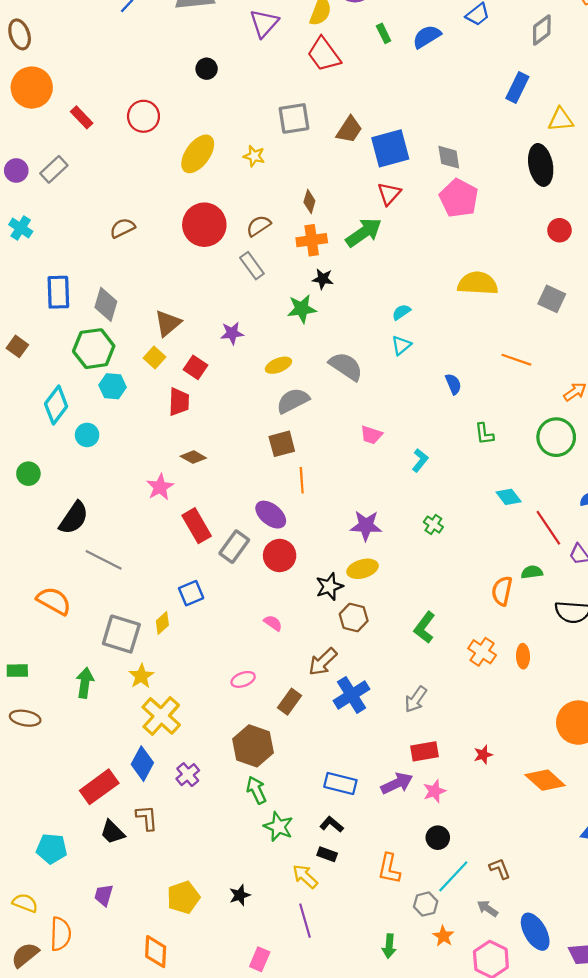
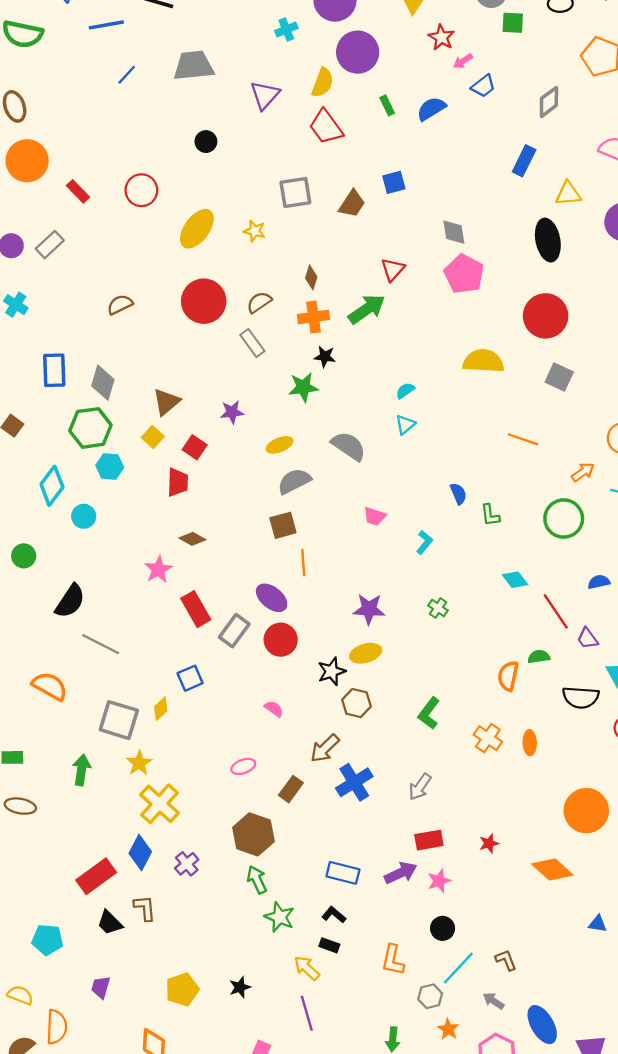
blue square: (390, 148) -> (394, 182), moved, size x0.6
red circle: (559, 230) -> (546, 316), moved, size x1.8
blue semicircle: (453, 384) -> (458, 494), moved

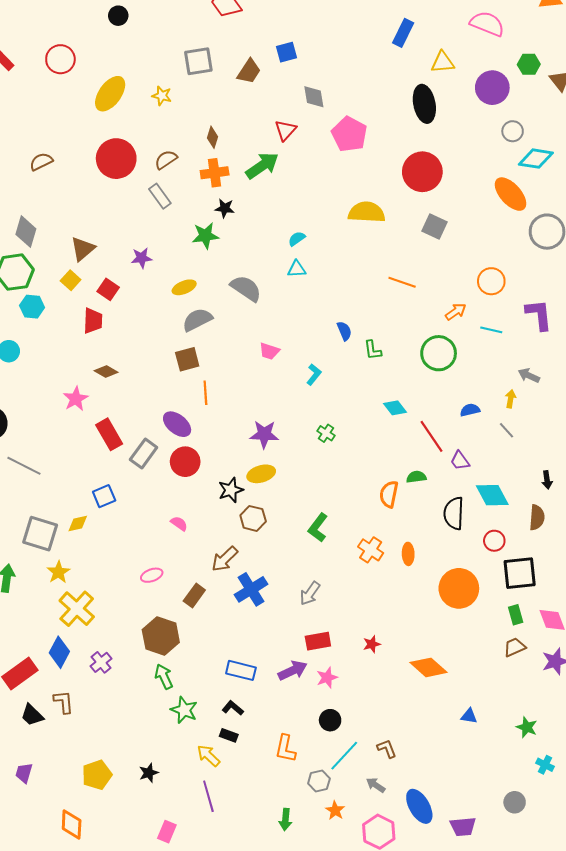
gray diamond: (454, 232) -> (314, 97), moved
cyan triangle: (405, 425) -> (297, 269), turned 36
black semicircle: (581, 697) -> (454, 513), turned 88
yellow diamond: (161, 709) -> (78, 524), turned 30
orange circle: (586, 811) -> (459, 588), moved

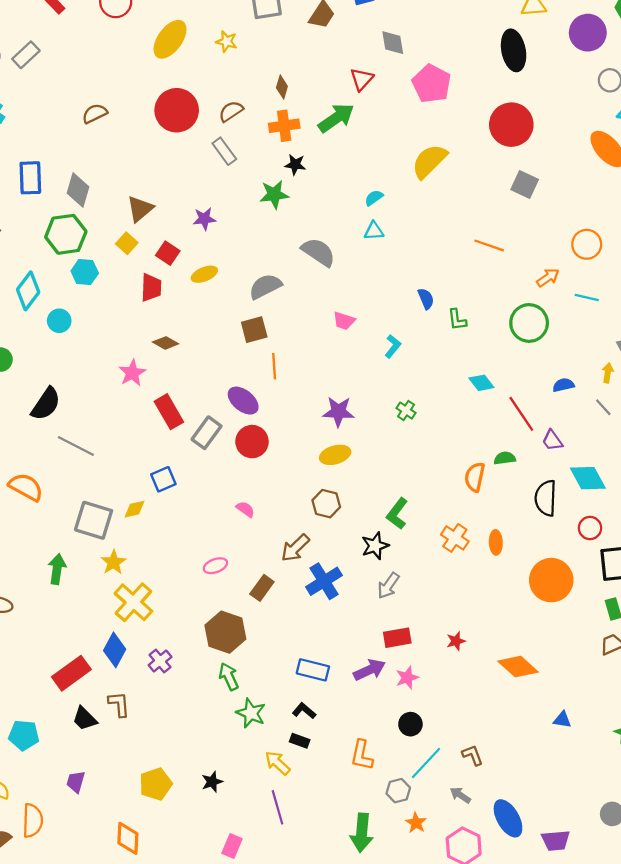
yellow semicircle: (367, 212) -> (429, 161), moved, turned -48
yellow ellipse: (184, 287) -> (204, 274), moved
black star: (231, 490) -> (375, 546), moved
green arrow: (285, 820) -> (362, 833), size x1.6

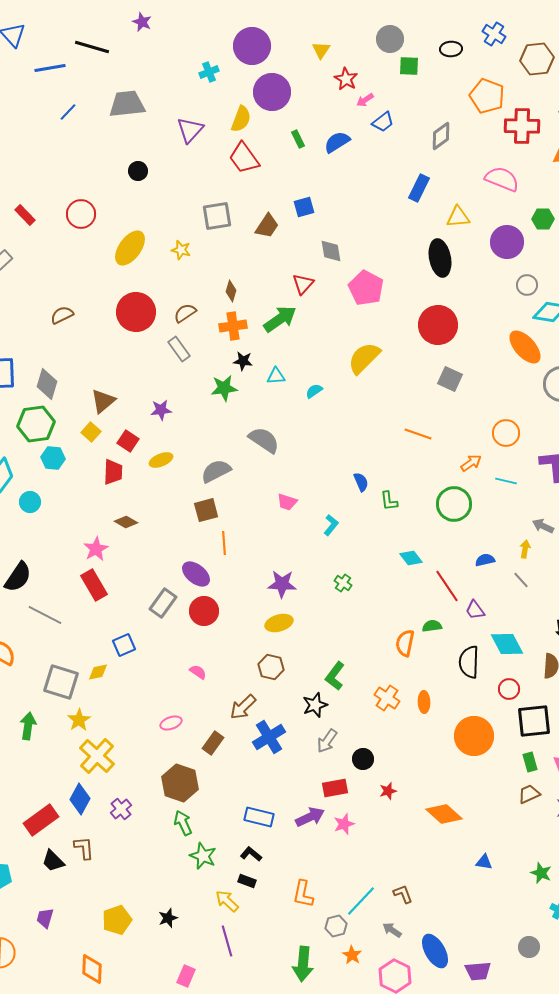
cyan triangle: (374, 231) -> (276, 376), moved
red rectangle: (169, 412) -> (94, 585), moved
black circle: (410, 724) -> (363, 759), moved

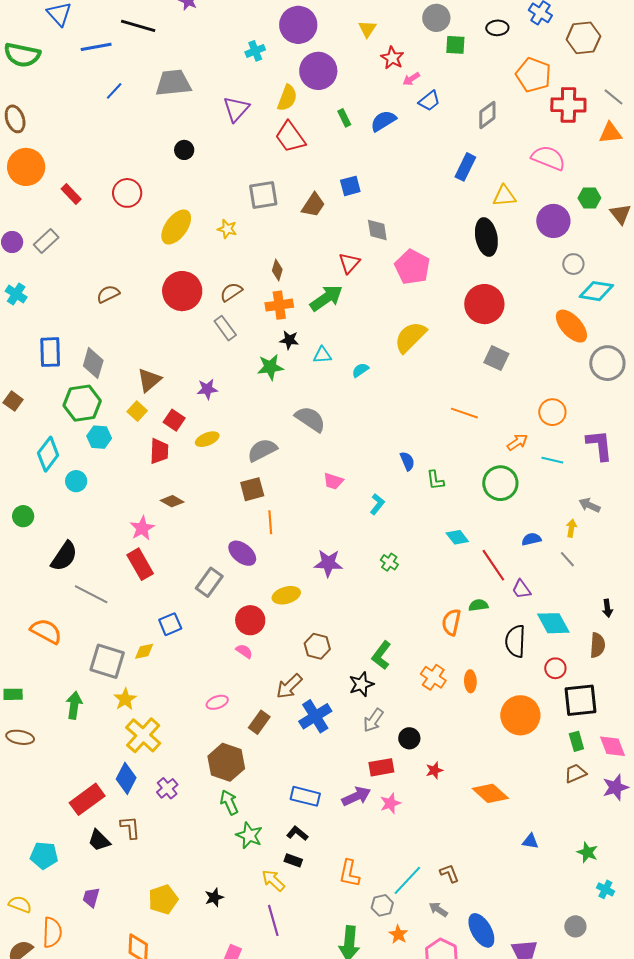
red circle: (204, 611) -> (250, 620), moved
yellow ellipse: (279, 623) -> (286, 595), moved

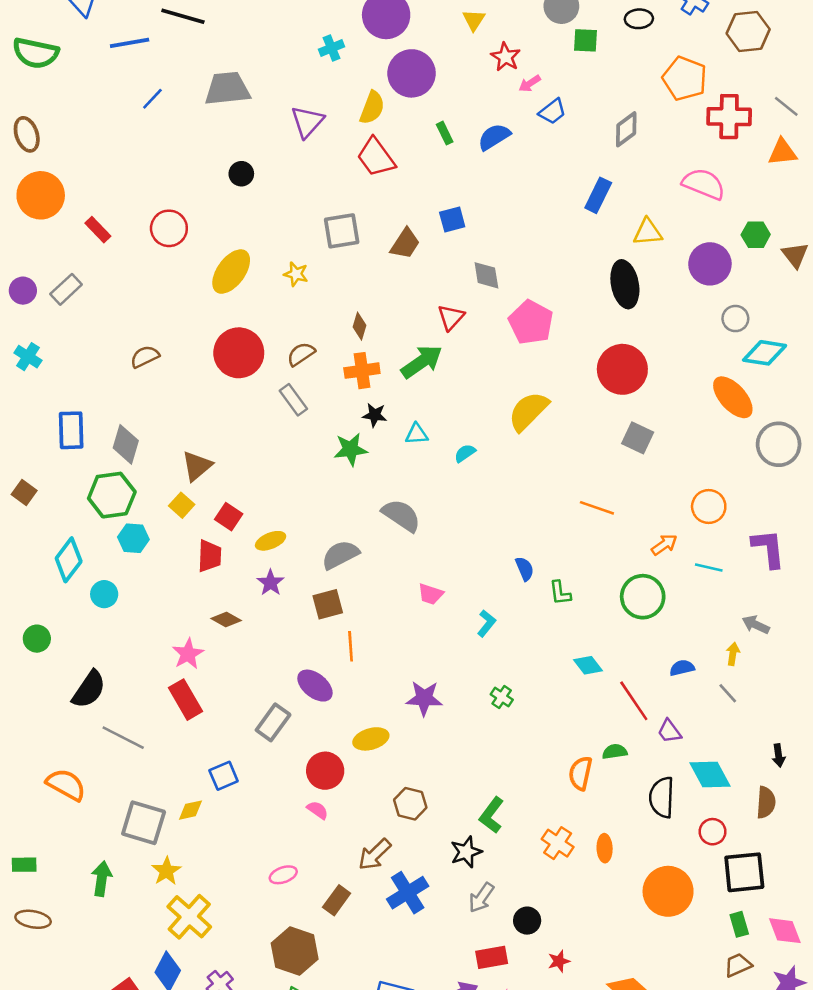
purple star: (207, 389) -> (271, 583), moved, turned -30

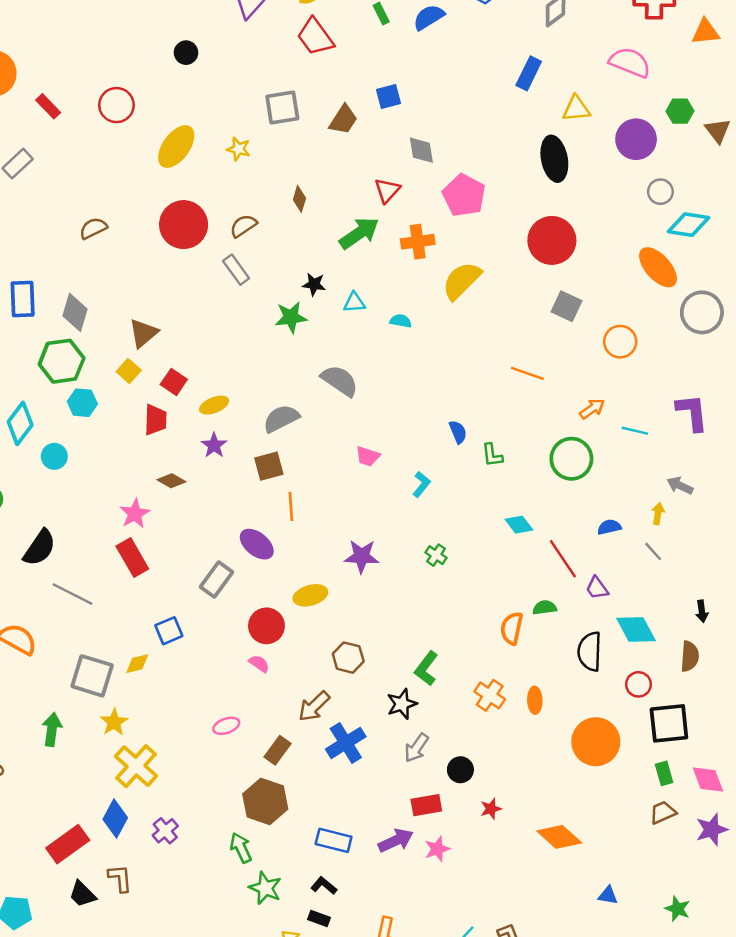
orange cross: (362, 371) -> (418, 242), moved
cyan semicircle: (465, 453) -> (401, 321), turned 45
orange circle: (709, 506) -> (620, 342), moved
brown hexagon: (295, 951) -> (265, 801), moved

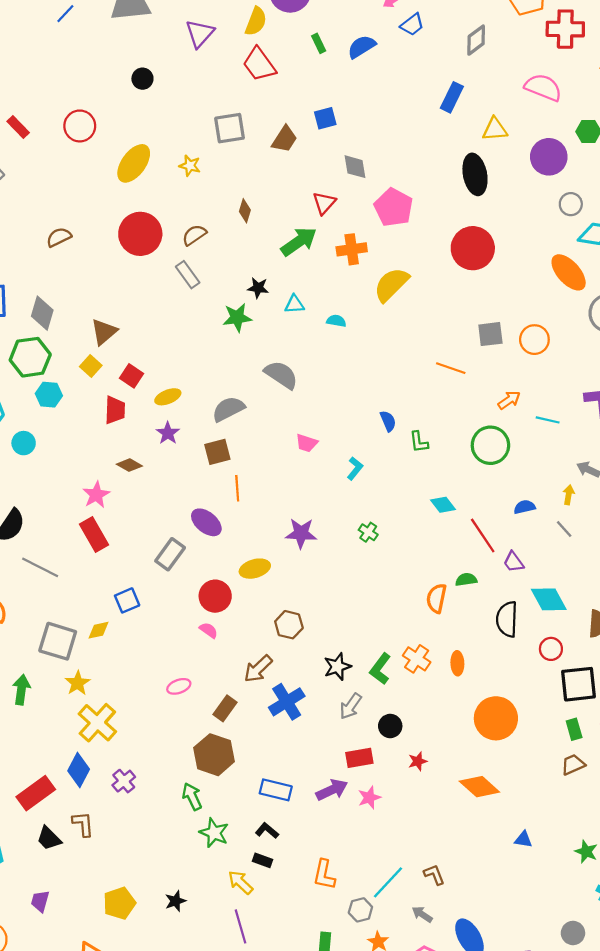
gray square: (567, 306) -> (490, 334), moved, turned -32
green L-shape: (426, 669) -> (380, 669), moved
orange circle: (596, 742) -> (496, 718), moved

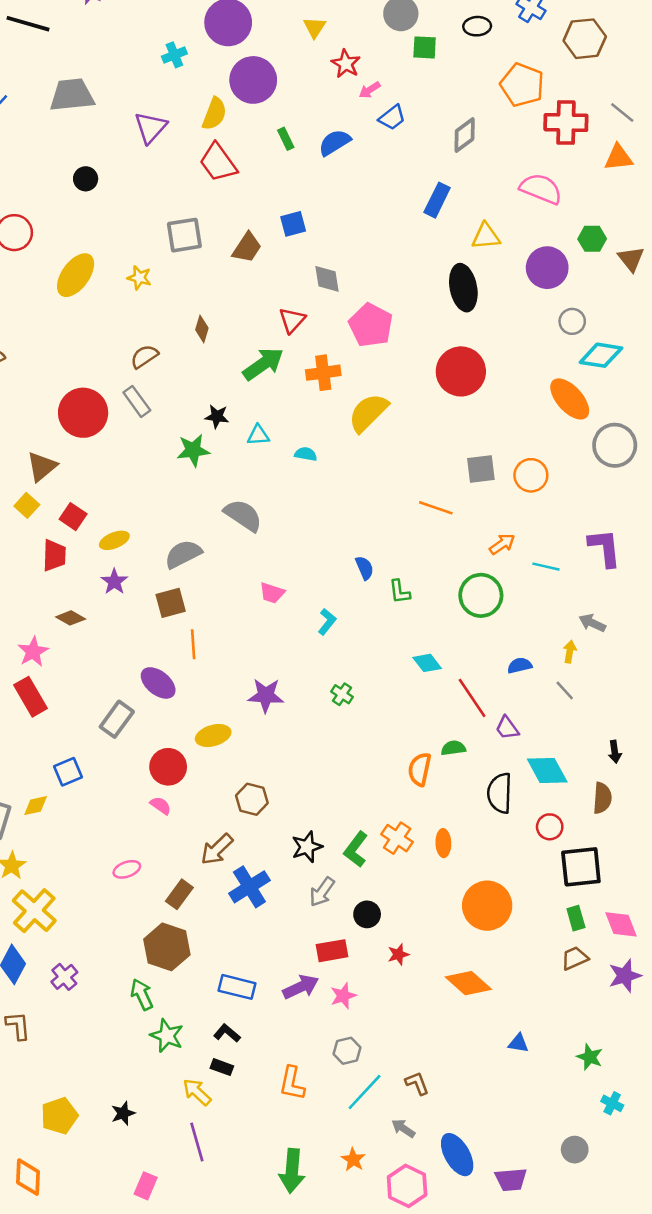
red circle: (140, 234) -> (83, 413), moved
gray hexagon: (360, 910) -> (347, 1051), moved

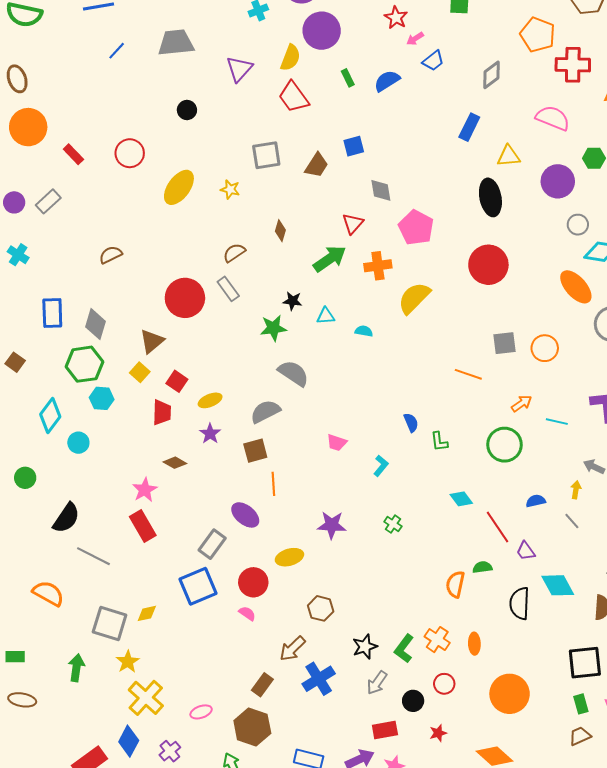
gray semicircle: (243, 515) -> (293, 373), moved
blue square: (68, 772) -> (198, 586), moved, size x1.6
red circle: (550, 827) -> (444, 684), moved
pink ellipse: (127, 869) -> (201, 712), moved

